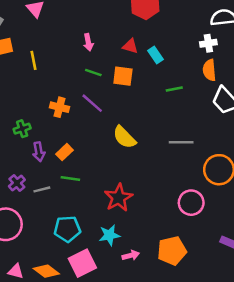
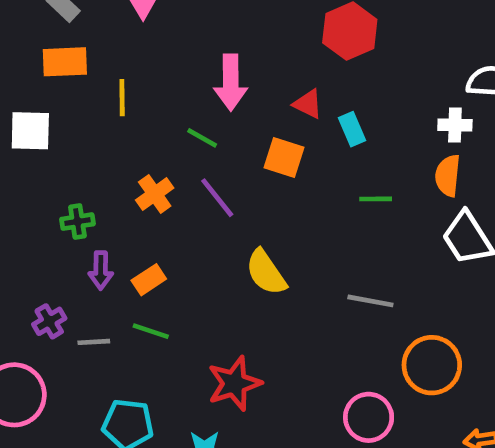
pink arrow: (88, 42) -> (231, 82), size x1.6
green line: (93, 73) -> (202, 138), moved
orange cross: (59, 107) -> (155, 194), turned 30

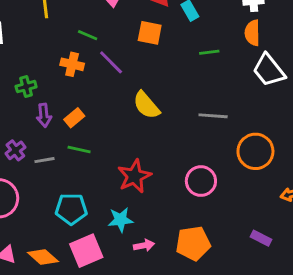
green line: (202, 138) -> (88, 35), moved
orange cross: (155, 194) -> (72, 64), turned -35
pink circle: (369, 417) -> (201, 181), moved

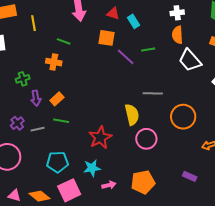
purple line: (111, 62) -> (126, 57), moved
yellow semicircle: (146, 105) -> (132, 115), moved, turned -150

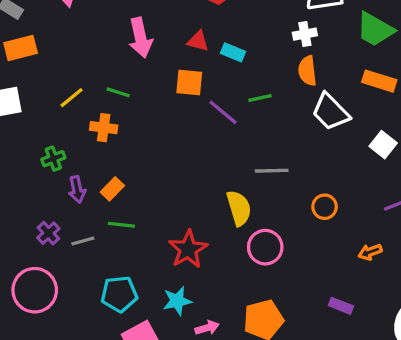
cyan rectangle: (134, 21) -> (233, 52), turned -32
yellow line: (34, 23) -> (72, 98), moved, turned 63
orange circle: (183, 117) -> (325, 207), size x0.6

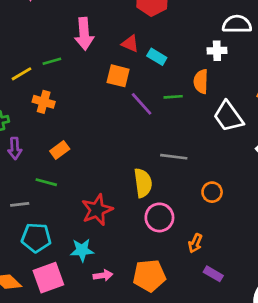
orange semicircle: (307, 71) -> (201, 81), moved
green line: (118, 92) -> (52, 61), moved, turned -42
orange rectangle: (112, 189) -> (60, 150), moved
gray line: (83, 241) -> (20, 204), moved
orange arrow: (370, 252) -> (195, 243), moved, turned -54

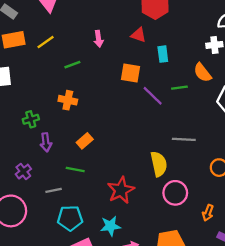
pink arrow: (84, 34) -> (99, 39), size x0.6
red triangle: (130, 44) -> (138, 35), moved
cyan rectangle: (157, 57) -> (163, 54), turned 56
yellow line: (21, 74) -> (46, 42), moved
orange semicircle: (201, 81) -> (202, 73), turned -36

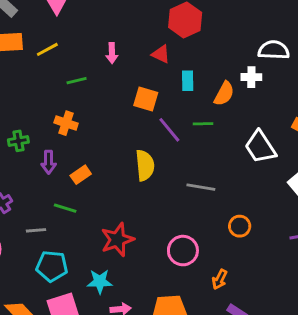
orange semicircle: (202, 73) -> (224, 94), moved, turned -120
purple arrow: (46, 142) -> (49, 162), moved
yellow semicircle: (159, 164) -> (145, 165), moved

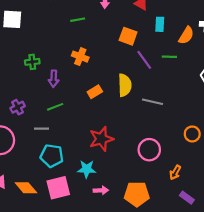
orange cross: (66, 123) -> (80, 57), moved
orange rectangle: (81, 175) -> (95, 92), moved
gray line: (201, 187) -> (153, 102), moved
green line: (65, 208) -> (55, 107), moved, turned -42

